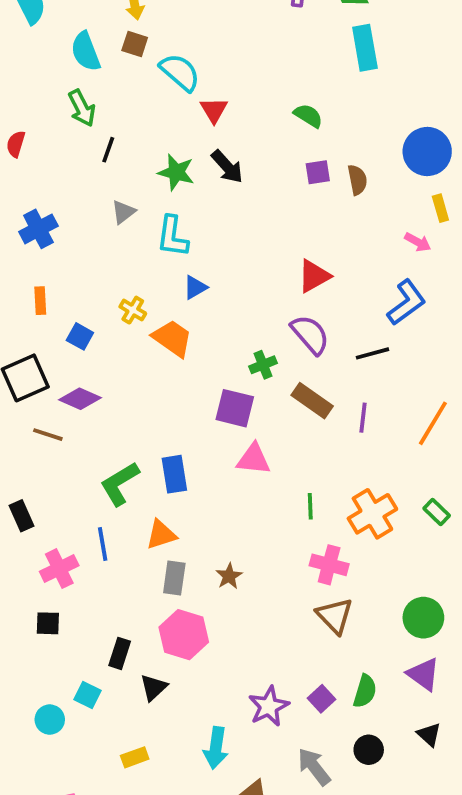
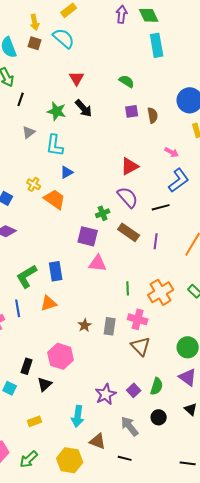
cyan semicircle: (180, 72) -> (64, 38), moved
pink arrow: (418, 242) -> (172, 152), moved
gray rectangle: (174, 578) -> (110, 326), moved

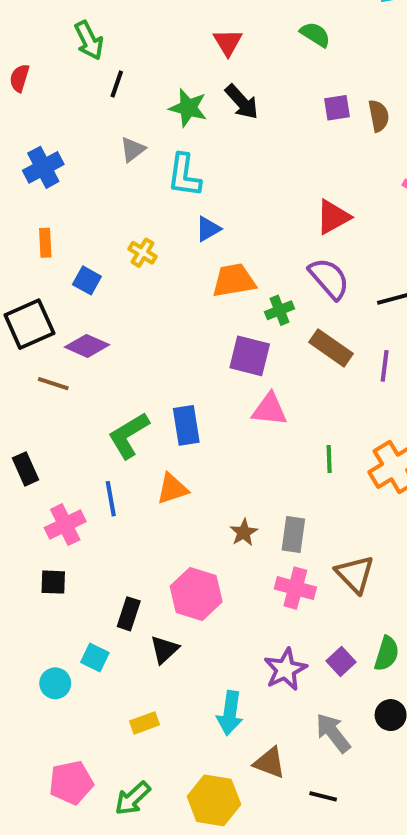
green semicircle: (127, 81) -> (315, 34), moved
orange trapezoid: (55, 199) -> (234, 280), moved, turned -45
pink cross: (138, 319) -> (295, 588), moved

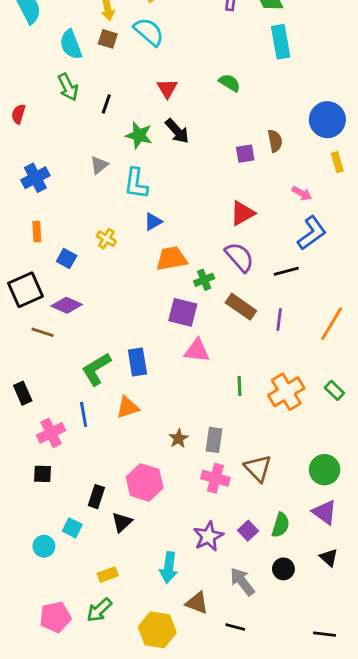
black line: (117, 84) -> (106, 104), moved
purple square: (337, 108) -> (245, 154), moved
green arrow: (133, 798) -> (99, 610), moved

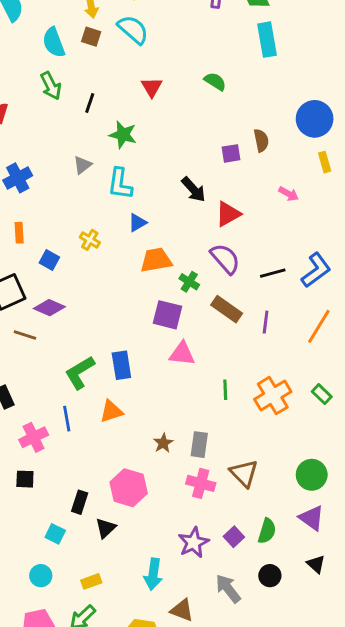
black arrow: (177, 131) -> (194, 189), moved
blue L-shape: (312, 233) -> (316, 270), moved
green cross: (204, 280) -> (189, 282), turned -36
cyan circle: (44, 546) -> (41, 576), moved

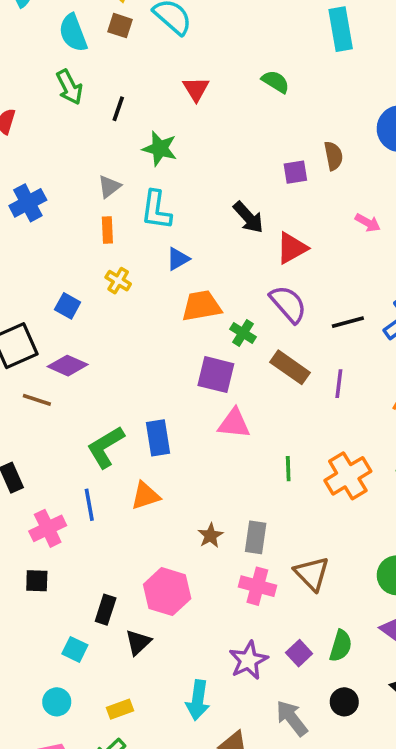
orange rectangle: (19, 233) -> (107, 230), moved

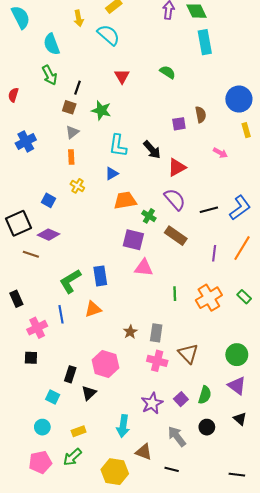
brown square: (120, 26) -> (69, 107), moved
cyan L-shape: (156, 210) -> (118, 146), moved
purple line: (339, 384) -> (214, 253), moved

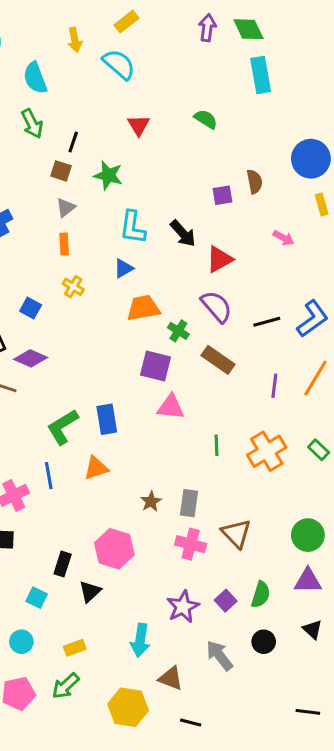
purple triangle: (237, 386) -> (308, 581), turned -36
black line: (172, 469) -> (191, 722), moved

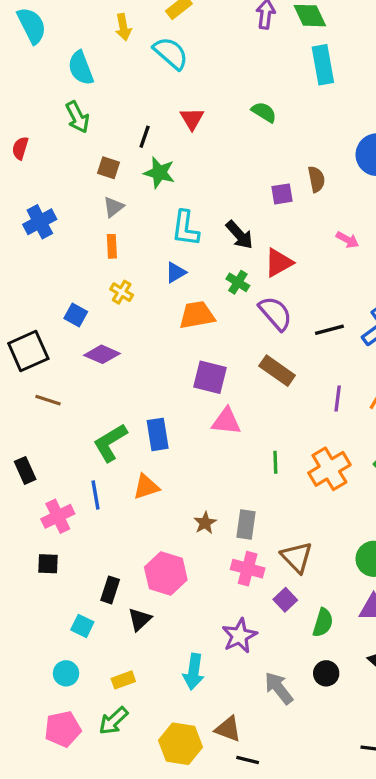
black line: (73, 142) -> (145, 137), moved
green cross: (178, 331) -> (238, 282), moved
purple diamond: (31, 358) -> (102, 354), moved
purple square: (226, 601) -> (285, 600), moved
brown triangle: (171, 678) -> (228, 729), moved

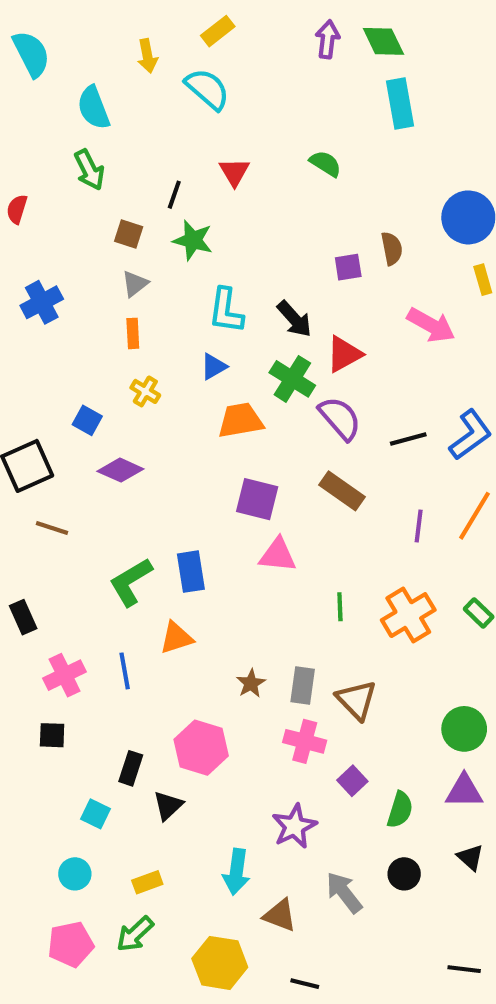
pink arrow: (347, 240) -> (431, 325), size x1.6
green cross: (238, 282) -> (292, 379), size x1.5
blue line: (95, 495) -> (125, 671), moved
brown triangle: (297, 557) -> (356, 700), moved
brown triangle: (228, 729) -> (280, 915), moved

